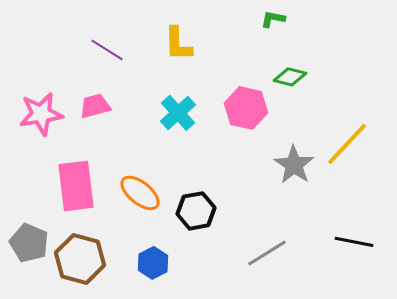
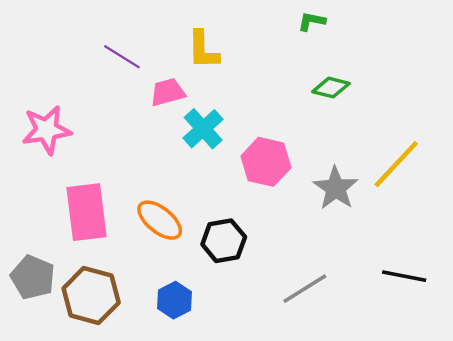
pink trapezoid: (95, 106) -> (168, 92), moved
pink hexagon: (246, 108) -> (266, 162), moved

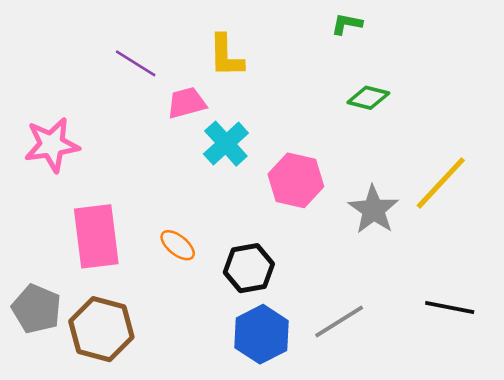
orange ellipse: (160, 220) -> (178, 245), size x0.7
blue hexagon: (175, 300) -> (262, 334), moved, size x1.4

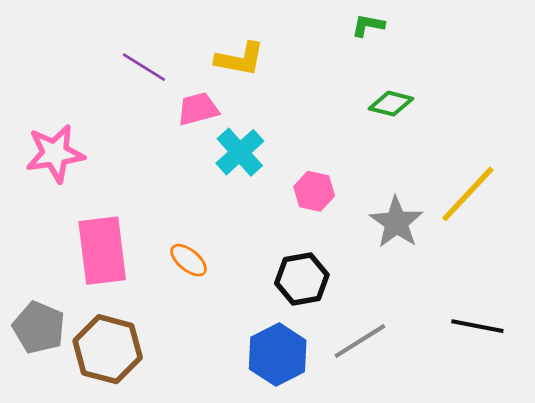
yellow L-shape: (226, 56) -> (240, 59), turned -78
pink hexagon: (296, 180) -> (314, 191), size x0.7
black hexagon: (249, 268) -> (302, 279), moved

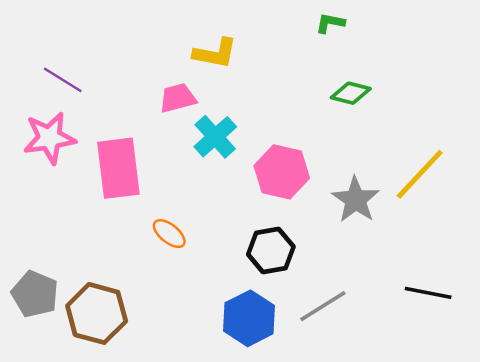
purple line: (144, 67) -> (63, 80), moved
pink hexagon: (314, 191) -> (282, 172), size x1.5
pink rectangle: (102, 251) -> (118, 168), moved

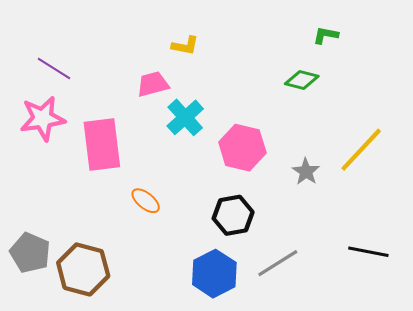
green L-shape: (330, 23) -> (326, 35), moved
yellow L-shape: (215, 53) -> (185, 46), size x0.7
gray star: (356, 200) -> (306, 172), size x0.7

